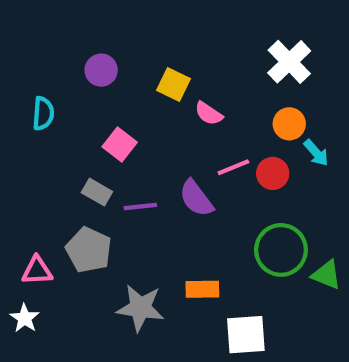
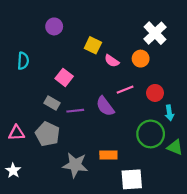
purple circle: (101, 70) -> (54, 26), moved
orange circle: (289, 124) -> (141, 59), moved
cyan arrow: (316, 153) -> (169, 113), moved, turned 32
red circle: (273, 173) -> (155, 93), moved
pink triangle: (37, 271) -> (16, 133), moved

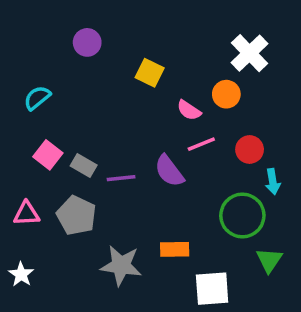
cyan semicircle: (23, 61) -> (37, 98), turned -133
pink semicircle: (112, 61) -> (189, 110), moved
pink square: (64, 77) -> (48, 155), moved
green triangle: (175, 147) -> (269, 260), moved, turned 42

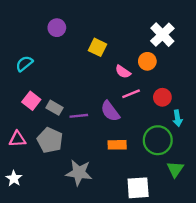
orange rectangle: (175, 249) -> (117, 145), moved

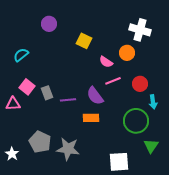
white cross: (162, 35) -> (140, 30), turned -30
gray rectangle: (54, 108) -> (47, 93), turned 40
pink triangle: (17, 139) -> (13, 104), moved
gray pentagon: (50, 140) -> (40, 142), moved
orange rectangle: (117, 145) -> (91, 118), moved

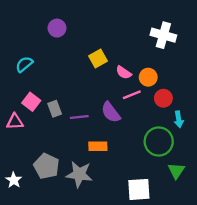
yellow square: (84, 41) -> (98, 58), moved, turned 35
orange circle: (127, 53) -> (148, 77), moved
orange rectangle: (91, 118) -> (98, 146), moved

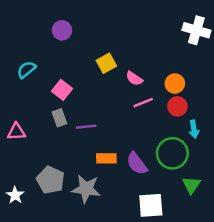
white cross: (163, 35) -> (196, 30), moved
orange circle: (148, 77) -> (175, 84), moved
pink square: (31, 102) -> (62, 90), moved
purple semicircle: (111, 112) -> (137, 163), moved

